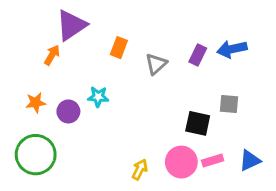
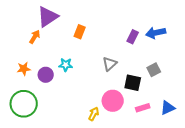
gray triangle: (156, 64) -> (110, 64), moved
gray square: (229, 104) -> (154, 70), turned -32
pink circle: (181, 162) -> (113, 101), moved

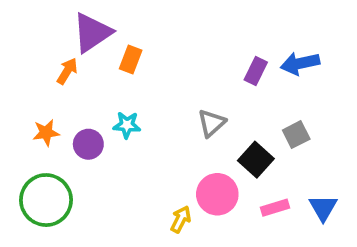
orange rectangle: (80, 32) -> (131, 60), moved
black square: (133, 83) -> (256, 160), turned 30
blue triangle: (168, 108) -> (323, 208), turned -35

